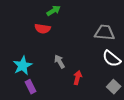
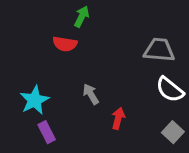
green arrow: (54, 11) -> (82, 17), turned -32

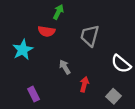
gray trapezoid: (159, 50) -> (90, 36), moved, turned -80
cyan star: (35, 100) -> (23, 50), moved
gray square: (173, 132) -> (113, 96), moved

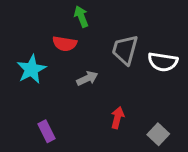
green arrow: (58, 12) -> (81, 16), turned -48
white semicircle: (121, 64) -> (163, 62), moved, turned -30
gray arrow: (65, 67) -> (87, 78), moved, turned 96

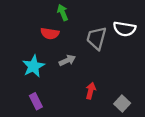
white semicircle: (163, 62) -> (124, 29), moved
cyan star: (31, 69) -> (33, 66), moved

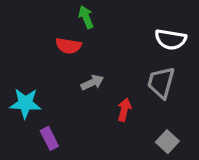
gray trapezoid: (96, 38) -> (161, 83), moved
cyan star: (33, 66) -> (25, 103), moved, turned 30
red arrow: (91, 91) -> (124, 110), moved

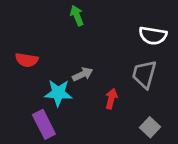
red semicircle: (68, 46) -> (27, 60), moved
cyan star: (25, 103) -> (58, 93), moved
purple rectangle: (49, 138) -> (44, 124), size x1.4

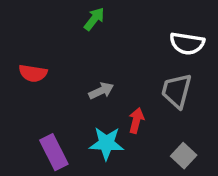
green arrow: (77, 16) -> (94, 19), turned 60
cyan star: (58, 93) -> (106, 143), moved

